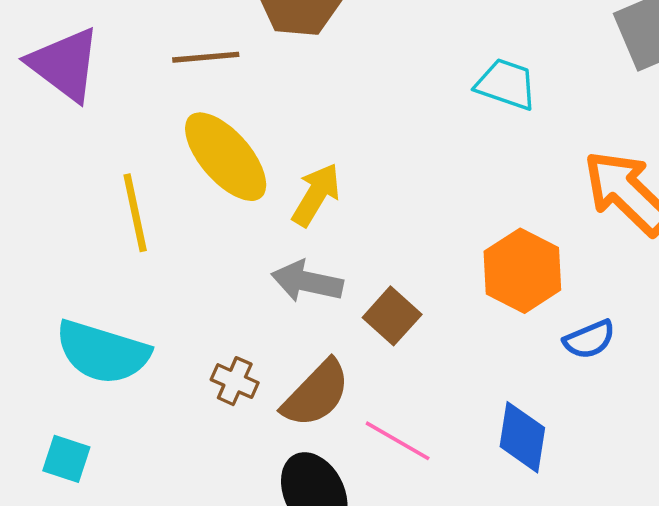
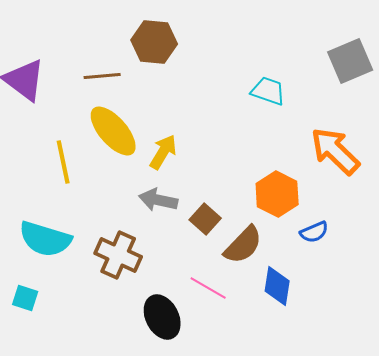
brown cross: (235, 381) -> (118, 255), size x1.8
brown semicircle: (316, 394) -> (243, 245), moved

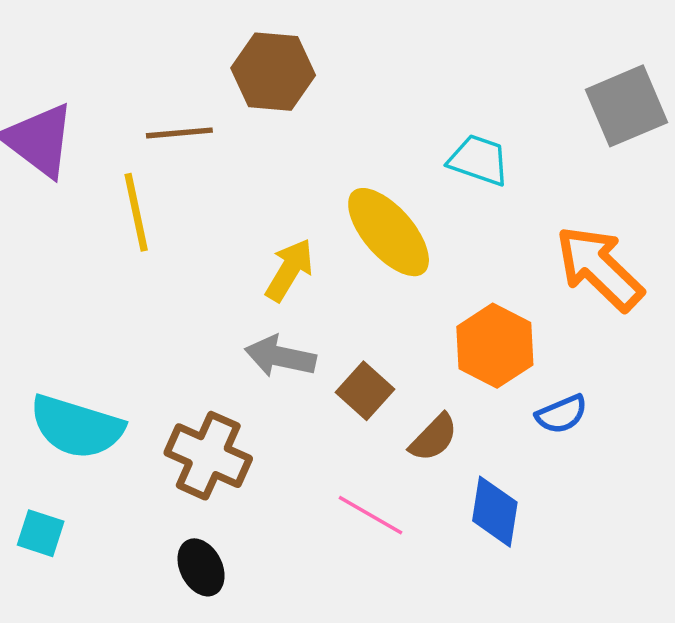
yellow ellipse: (113, 131) -> (389, 232), moved
yellow line: (63, 162) -> (136, 212), moved
brown semicircle: (243, 245) -> (434, 438), size x0.7
black ellipse: (162, 317) -> (201, 567), moved, size x0.7

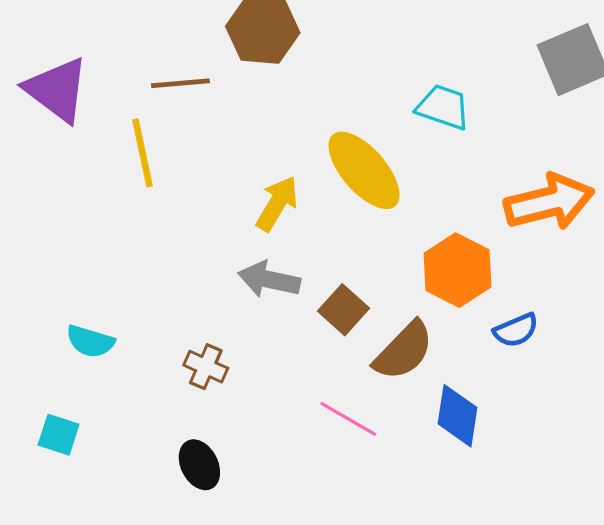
orange arrow: (599, 268) -> (549, 202), turned 122
cyan semicircle: (77, 427) -> (90, 341), size x0.6
brown semicircle: (434, 438) -> (404, 351), size x1.4
brown cross: (208, 456) -> (206, 367), size x0.6

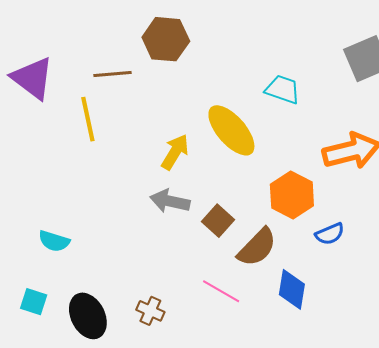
brown cross: (206, 367) -> (150, 311), moved
black ellipse: (199, 465) -> (88, 316), moved, size x1.4

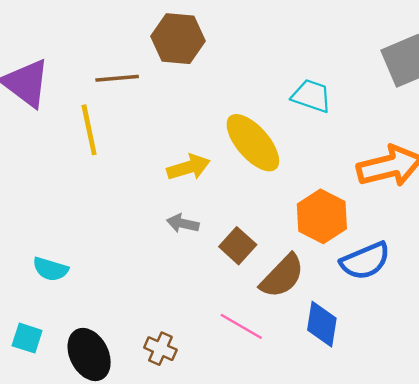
yellow arrow: (175, 152) -> (189, 167), turned 42
gray arrow: (170, 201) -> (183, 223), size x0.7
blue semicircle: (330, 234) -> (365, 261), size x1.5

